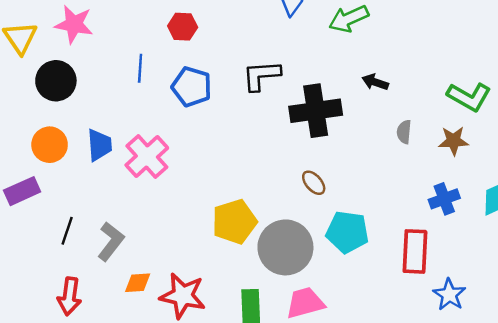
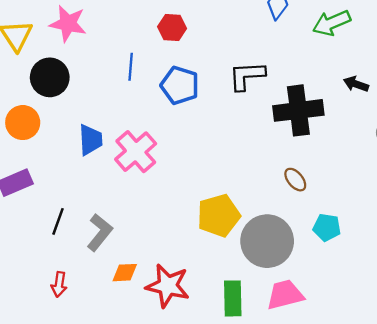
orange circle: (50, 145) -> (23, 123), moved
cyan pentagon: (347, 232) -> (327, 227), size x0.7
red arrow: (69, 296) -> (59, 284), size x0.7

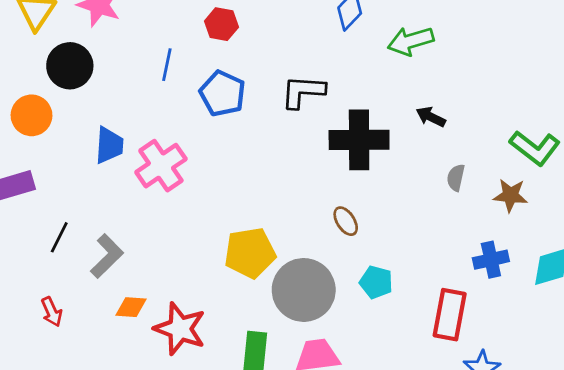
red arrow: (59, 284) -> (52, 312), turned -40

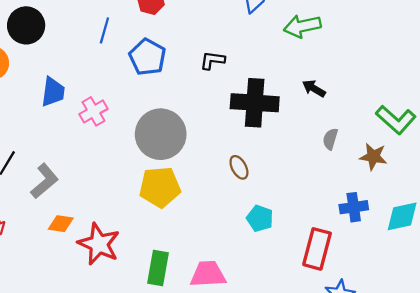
black L-shape: (303, 92) -> (212, 60), size x0.7
pink cross: (161, 166) -> (93, 111), size x0.7
gray circle: (304, 290) -> (161, 134), moved

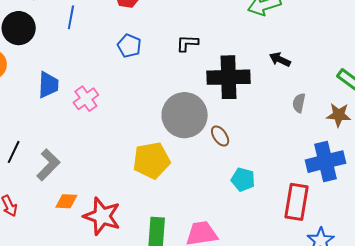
blue line: (104, 30) -> (71, 17), moved
blue pentagon: (147, 57) -> (129, 46), size x0.7
gray circle: (161, 134) -> (185, 115), moved
blue cross: (354, 207) -> (325, 162), size x1.5

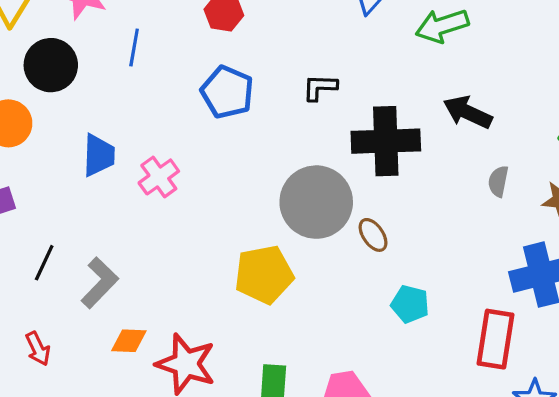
blue pentagon: (129, 46) -> (227, 92), size x1.4
black arrow: (280, 59) -> (468, 112), size x1.4

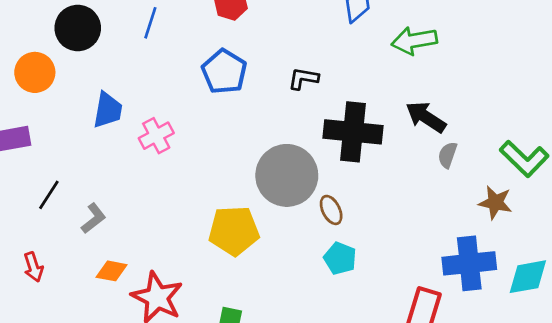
gray semicircle: (498, 181) -> (447, 155), moved
gray L-shape: (100, 283) -> (94, 218), size x0.7
cyan pentagon: (410, 304) -> (340, 258), moved

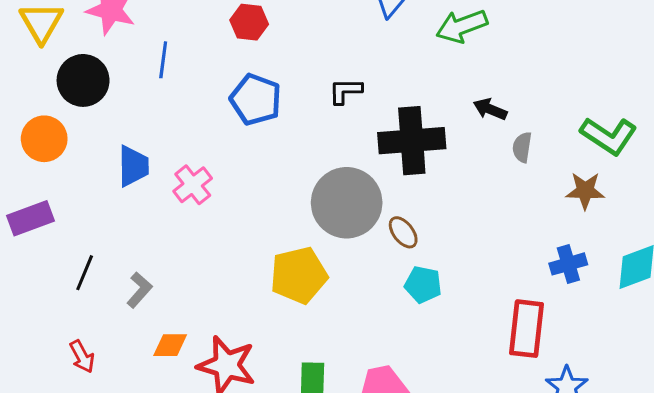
black arrow: (426, 117) -> (490, 109), size x0.7
blue cross: (469, 263) -> (568, 264), size x0.6

